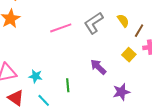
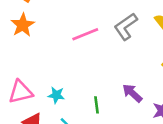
purple arrow: (98, 67) -> (132, 93), moved

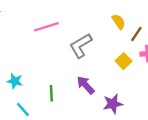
gray L-shape: (126, 27) -> (81, 46), moved

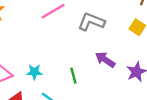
gray L-shape: (81, 46) -> (91, 22), turned 65

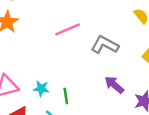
green line: (73, 76) -> (66, 96), moved

